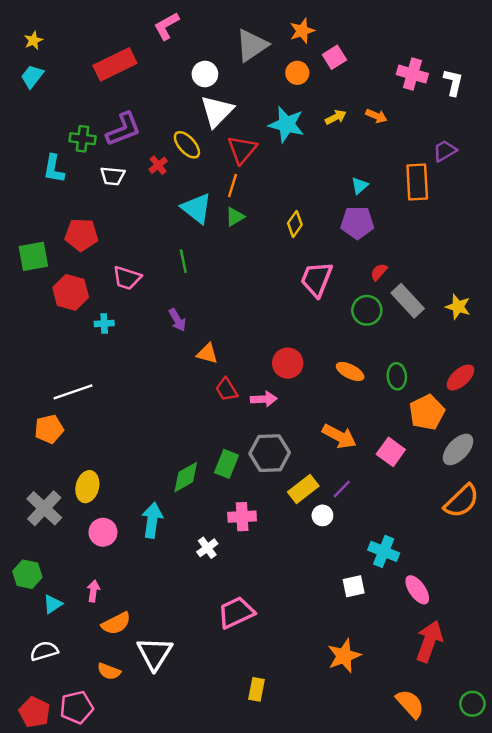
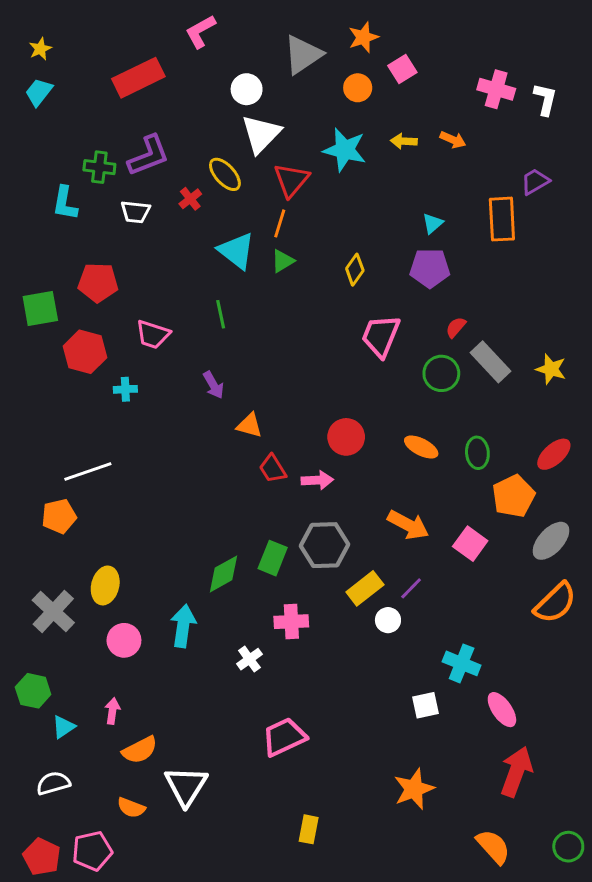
yellow arrow: (336, 117) -> (404, 141), turned -150

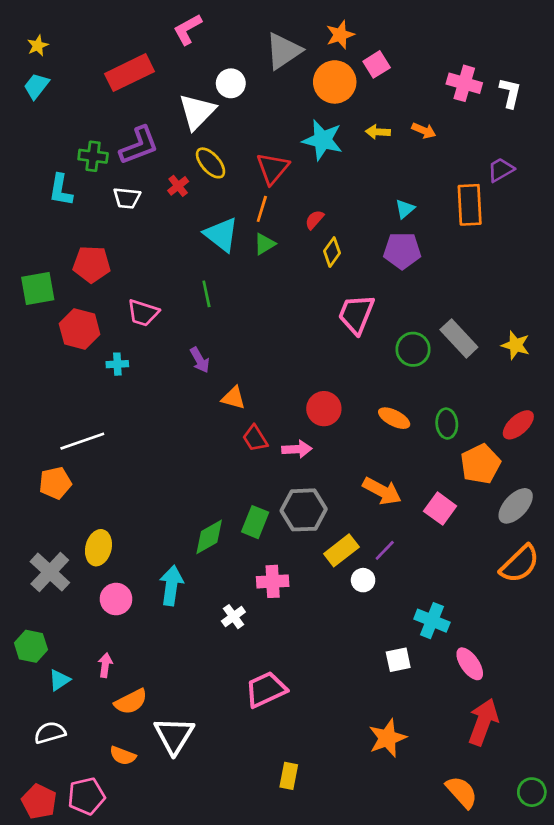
orange circle: (358, 88) -> (335, 82), size x1.6
white triangle: (261, 134) -> (197, 112), moved
red semicircle: (456, 327) -> (314, 220), moved

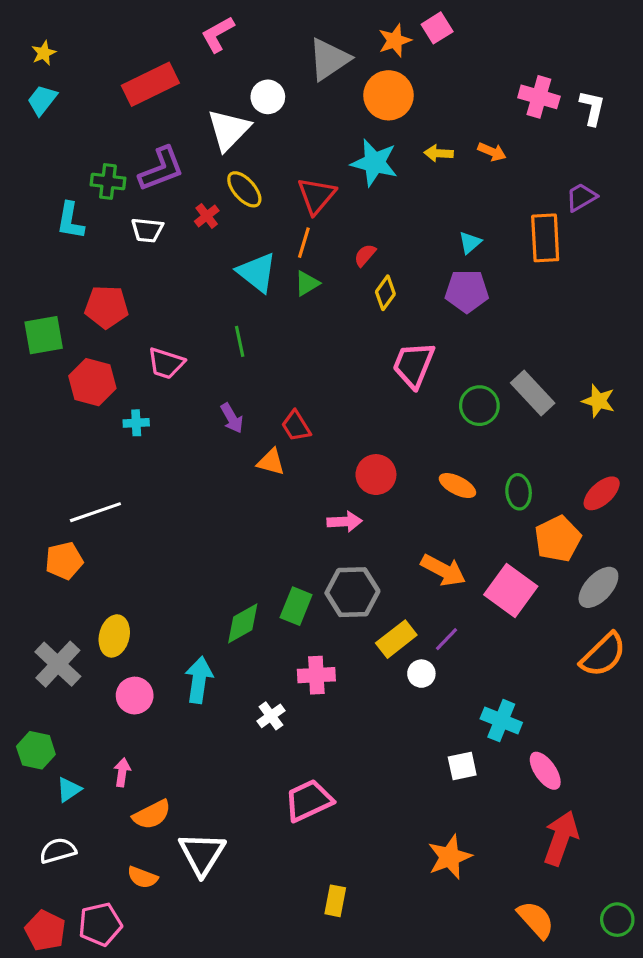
pink square: (377, 64) -> (437, 28), moved
red trapezoid: (255, 438) -> (296, 426), moved
pink square: (440, 509) -> (511, 591), size x1.4

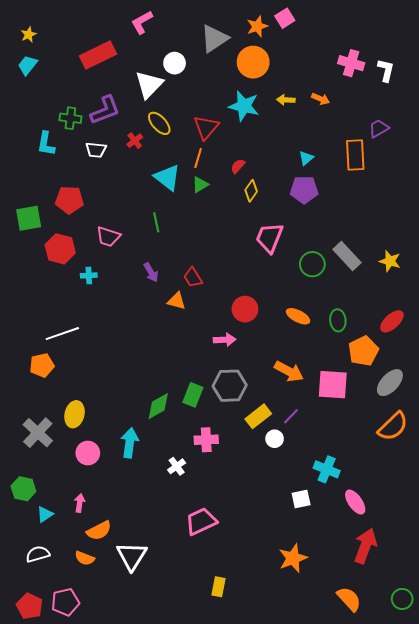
pink square: (511, 591) -> (333, 385), turned -32
orange semicircle: (142, 877) -> (85, 558), moved

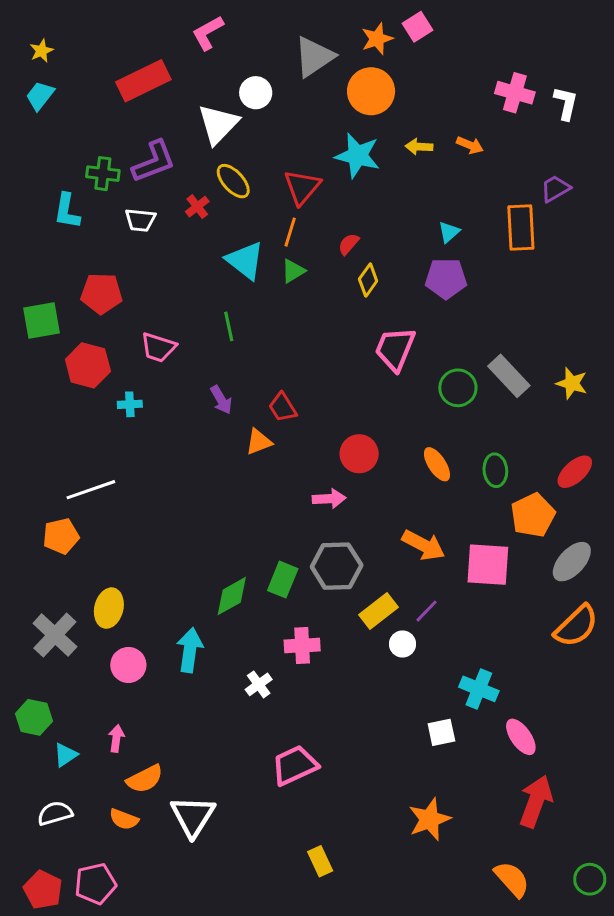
orange triangle: (177, 301) -> (259, 442), turned -36
orange ellipse: (298, 316) -> (437, 464), turned 30
yellow rectangle: (218, 587) -> (320, 861), turned -36

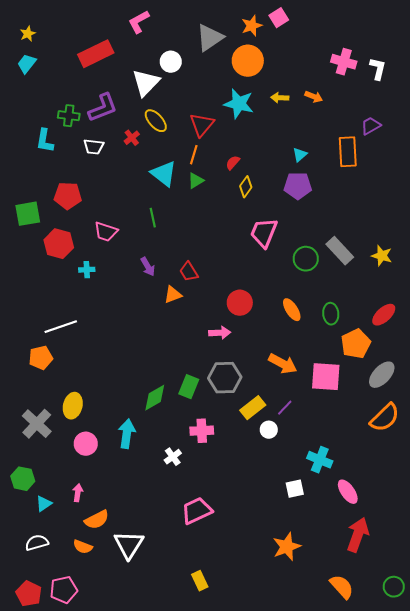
yellow rectangle: (320, 861) -> (200, 581), moved

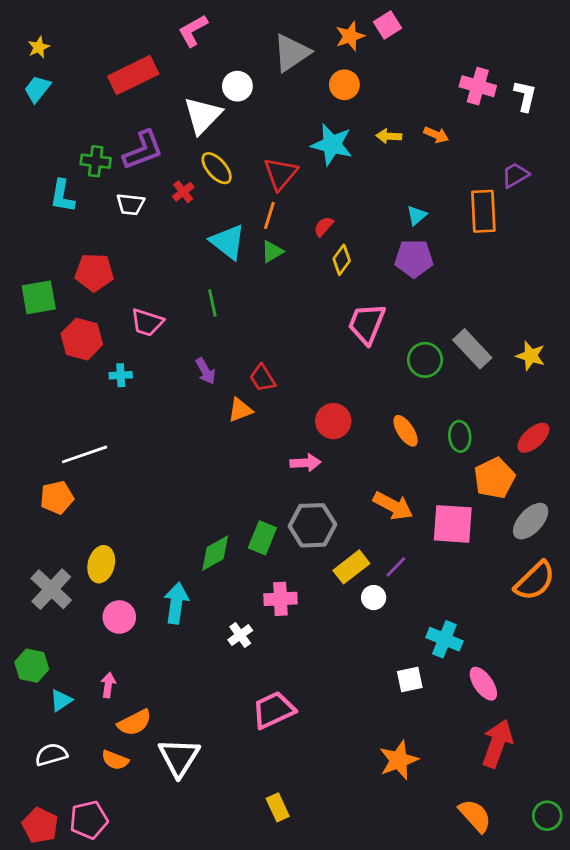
orange circle: (248, 61) -> (344, 85), size x0.7

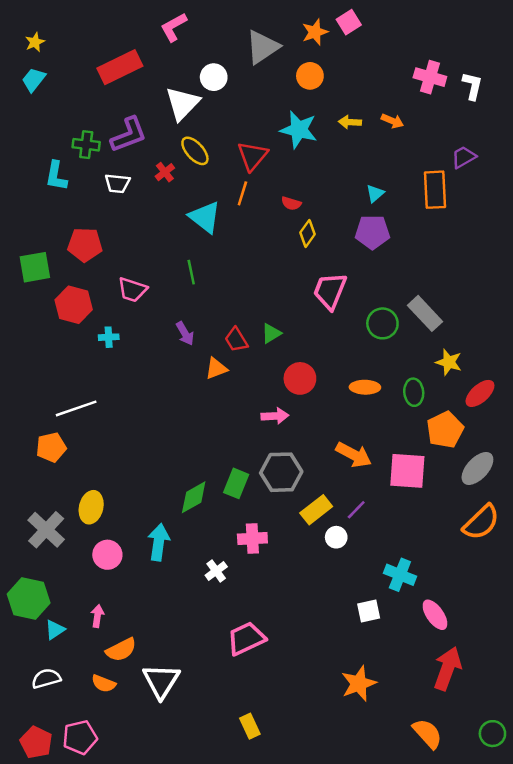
red semicircle: (324, 227) -> (291, 203), turned -114
green triangle: (272, 252) -> (271, 333), moved
yellow star: (531, 356) -> (449, 362), moved
orange ellipse: (406, 431) -> (365, 387), turned -56
green hexagon: (32, 666) -> (29, 599), size x1.4

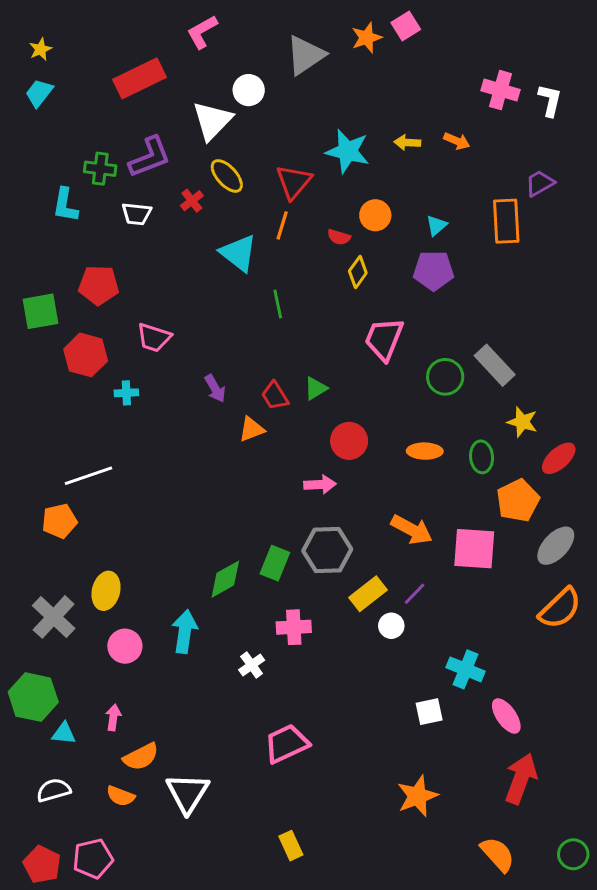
orange circle: (310, 76) -> (375, 215), moved
green line: (191, 272) -> (278, 304), moved
cyan triangle: (55, 630) -> (64, 733), turned 40

